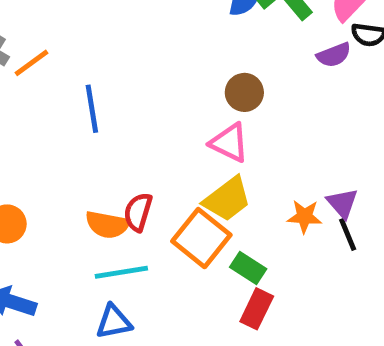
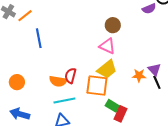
blue line: (92, 109) -> (39, 38), moved
orange square: (201, 238) -> (97, 86), turned -30
green rectangle: (248, 268) -> (112, 106), moved

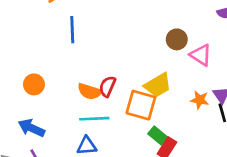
brown circle: (113, 25) -> (177, 39), moved
pink triangle: (107, 46) -> (201, 55), moved

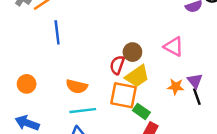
brown circle: (177, 39) -> (132, 52), moved
red semicircle: (107, 86) -> (117, 65), moved
green rectangle: (158, 135) -> (141, 111), moved

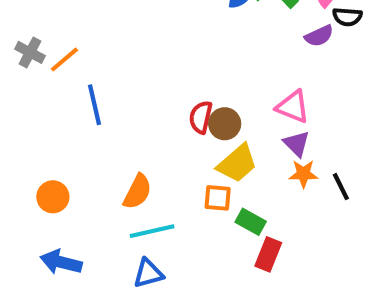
red semicircle: (117, 65) -> (201, 117), moved
purple triangle: (195, 81) -> (297, 144), moved
orange semicircle: (77, 86) -> (137, 192), turned -70
orange square: (124, 95) -> (218, 198), size x0.6

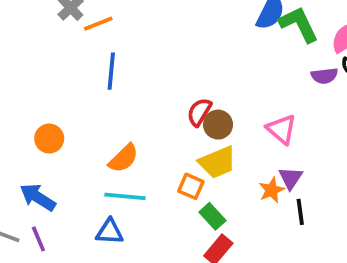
purple triangle: (297, 144) -> (291, 178), moved
orange star: (303, 174) -> (272, 190), turned 30

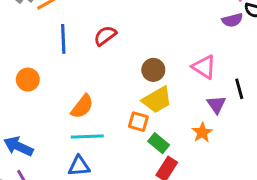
red semicircle: (199, 112) -> (105, 36), moved, turned 30
orange circle: (49, 139) -> (28, 80), moved
orange star: (272, 190) -> (202, 132), moved
black line: (300, 212) -> (239, 89), moved

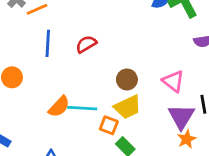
purple triangle: (216, 105) -> (181, 117), size x1.5
orange star: (202, 132) -> (187, 139), moved
cyan line: (87, 136) -> (82, 108), moved

